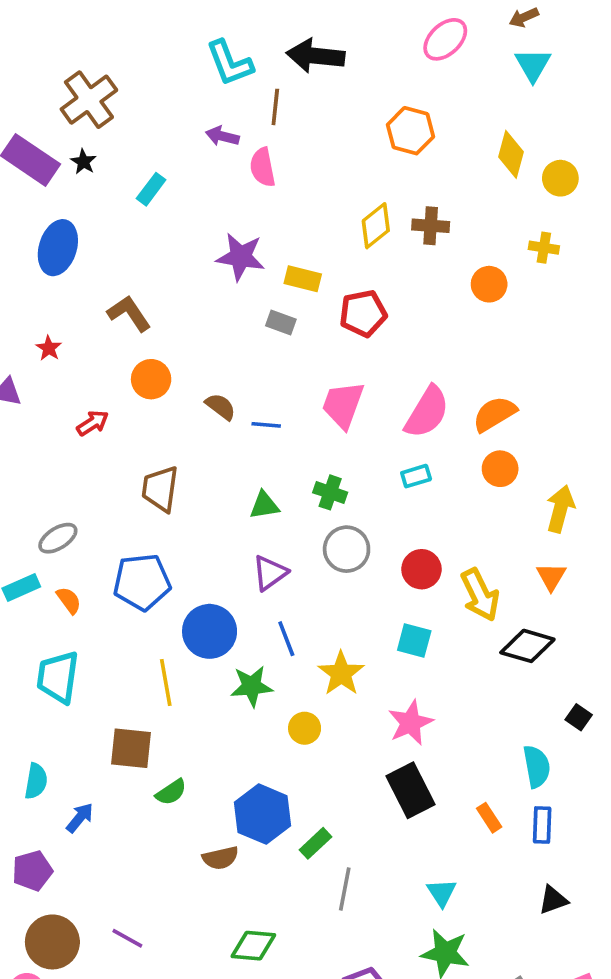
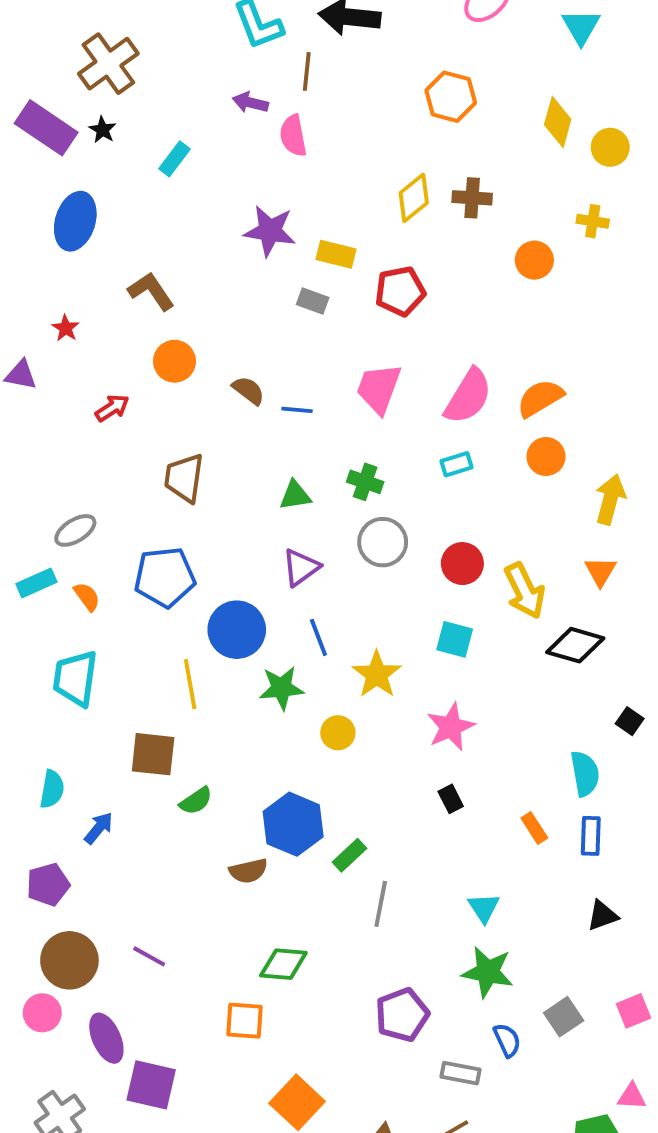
black rectangle: (411, 790) -> (451, 799), size x0.5

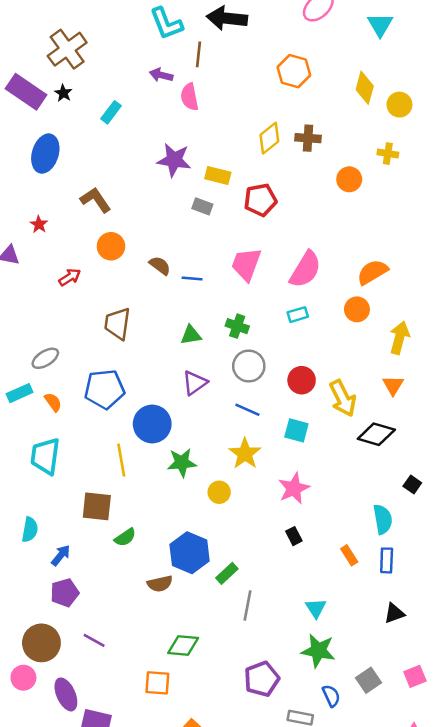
orange semicircle: (540, 398) -> (372, 272), moved
blue line: (318, 637) -> (247, 410), moved, turned -45
purple pentagon: (48, 884) -> (65, 593), moved

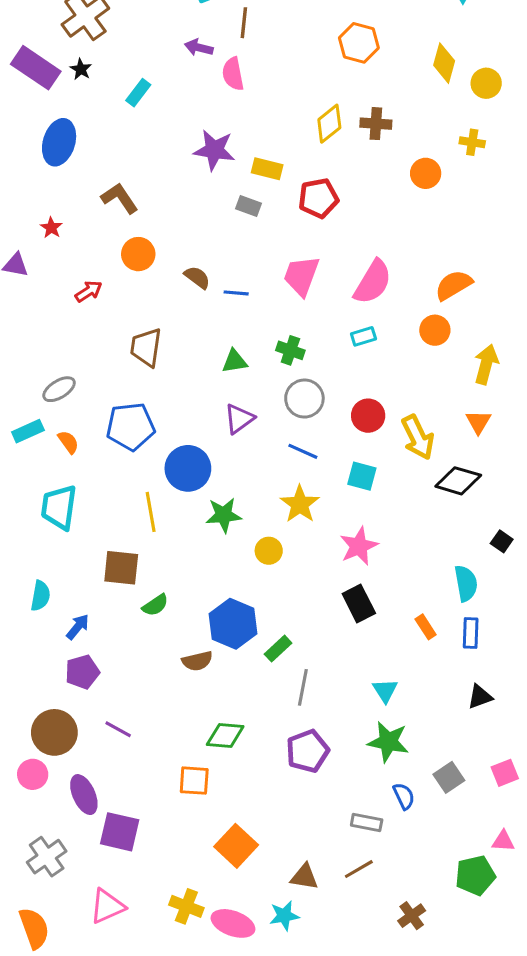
black rectangle: (294, 536) -> (359, 604), size x1.6
purple pentagon: (262, 679) -> (308, 751), moved

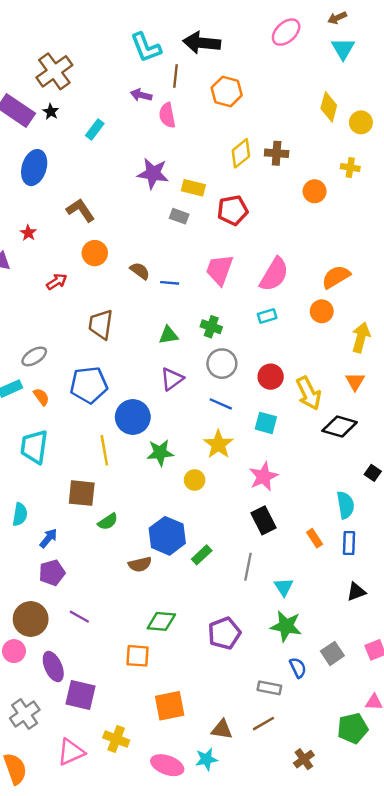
orange hexagon: (359, 43) -> (227, 91), moved
gray line: (303, 687) -> (248, 567), moved
orange square: (236, 846) -> (170, 706), turned 36
yellow cross: (186, 906) -> (116, 739), moved

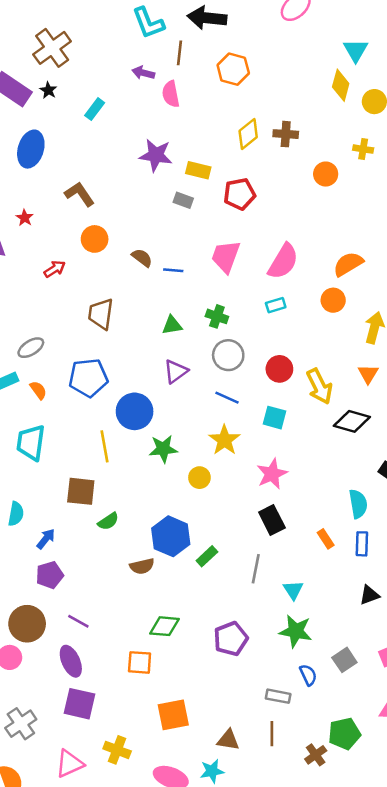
cyan triangle: (343, 49) -> (356, 50), moved
purple ellipse: (53, 667) -> (71, 661), moved
brown line: (263, 724) -> (272, 734), turned -60
green pentagon: (353, 728) -> (344, 734), moved
brown cross: (304, 759) -> (316, 755), moved

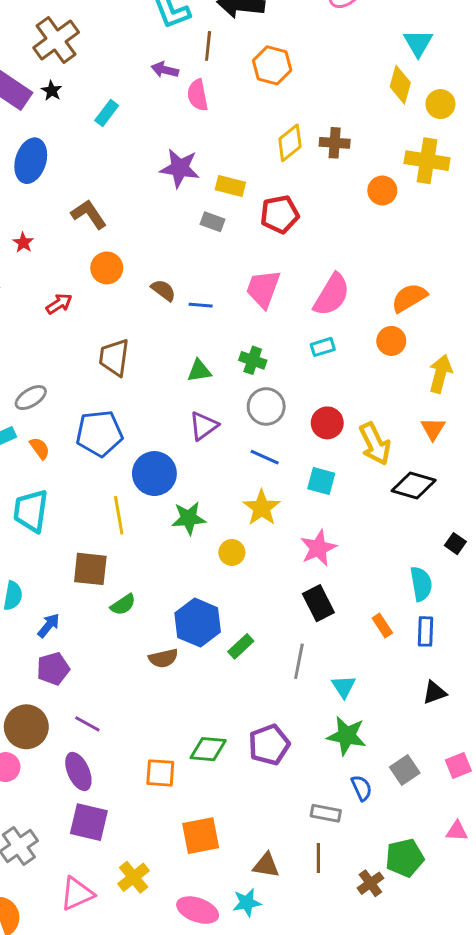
yellow cross: (363, 149) -> (427, 161), size x1.8
green diamond: (165, 626) -> (208, 749), moved
yellow cross: (117, 750) -> (134, 877), turned 30

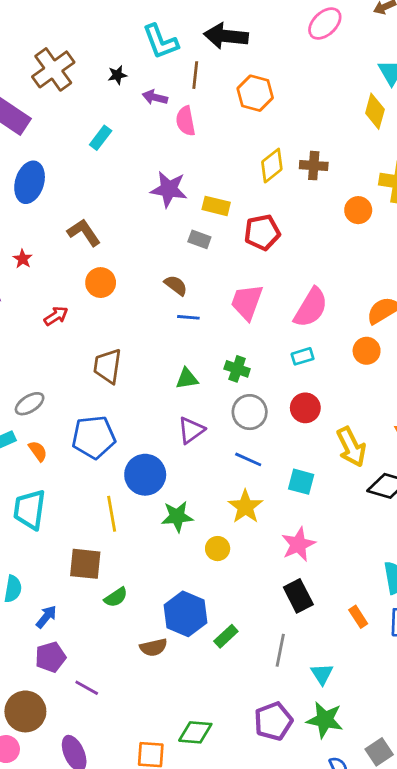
black star: (52, 91) -> (117, 75), moved, turned 30
brown semicircle: (163, 290) -> (176, 285), moved
red circle: (327, 423) -> (305, 408), moved
purple line: (87, 724) -> (87, 688), moved
purple pentagon: (269, 745) -> (273, 721), moved

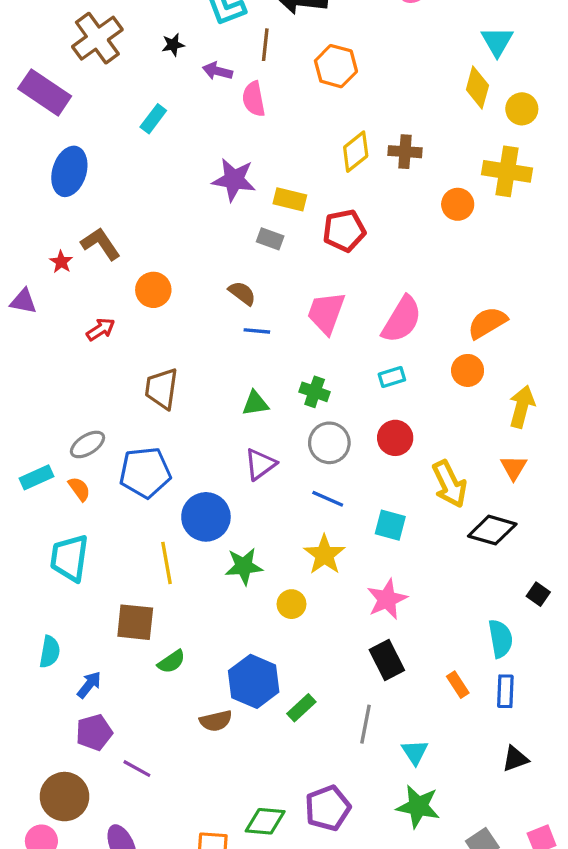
brown L-shape: (84, 232) -> (101, 244), moved
gray ellipse: (30, 404) -> (87, 444), moved
purple pentagon: (273, 721) -> (328, 808), moved

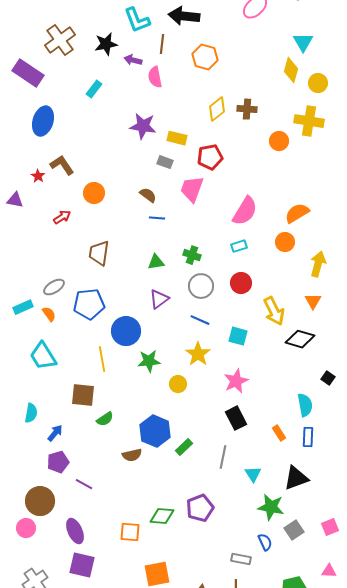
black star: (173, 45) -> (106, 44), size x1.6
pink trapezoid: (326, 313) -> (192, 189), moved
cyan trapezoid: (69, 558) -> (43, 356), turned -40
black triangle: (515, 759) -> (296, 478), moved, size x1.5
green star: (418, 806) -> (271, 507), moved

